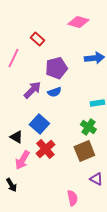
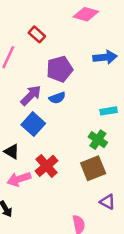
blue square: (39, 124) -> (33, 124), moved
pink arrow: (22, 160) -> (19, 179), turned 42

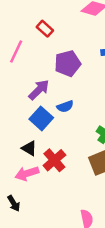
blue semicircle: (57, 98) -> (65, 106), moved
black triangle: (12, 152) -> (29, 148), moved

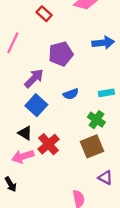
red rectangle: (45, 29) -> (44, 14), moved
blue semicircle: (65, 106) -> (71, 94), moved

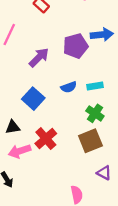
purple pentagon: (61, 54) -> (76, 46), moved
purple arrow: (34, 78) -> (39, 57), moved
cyan rectangle: (106, 93) -> (95, 86), moved
black triangle: (25, 133) -> (13, 127), moved, turned -40

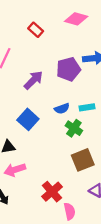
green cross: (95, 113) -> (74, 128), moved
red cross: (46, 139) -> (52, 192), moved

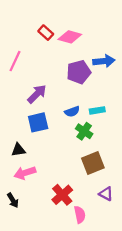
pink diamond: (76, 19) -> (70, 37), moved
purple arrow: (33, 80) -> (37, 94), moved
blue square: (28, 119) -> (38, 122), turned 35

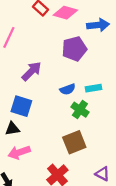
blue arrow: (104, 61) -> (98, 25), moved
blue square: (38, 122) -> (21, 106), moved, turned 30
brown square: (93, 163) -> (74, 142), moved

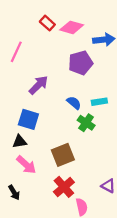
blue semicircle: (68, 89) -> (74, 103), turned -120
brown square: (74, 142) -> (63, 155), moved
pink arrow: (19, 152) -> (26, 165), turned -120

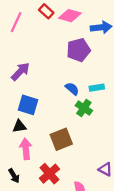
pink line: (16, 52) -> (16, 22), moved
purple arrow: (38, 85) -> (20, 72), moved
pink arrow: (26, 165) -> (26, 149), turned -138
red cross: (64, 187) -> (49, 174), moved

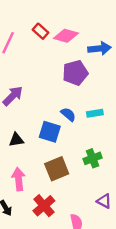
blue square: (28, 105) -> (50, 132), moved
green cross: (84, 108) -> (93, 158), moved, turned 35
black triangle: (19, 126) -> (16, 140), moved

